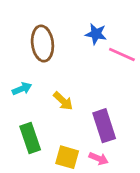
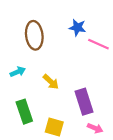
pink arrow: (99, 159) -> (95, 128), moved

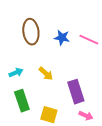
blue star: (77, 28) -> (62, 38), moved
cyan arrow: (18, 72) -> (16, 73), moved

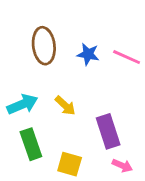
cyan arrow: (16, 73) -> (22, 104), size x1.5

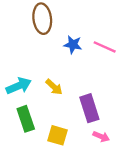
brown ellipse: (44, 46) -> (42, 19), moved

